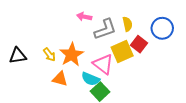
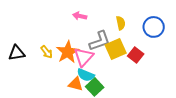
gray L-shape: (105, 29) -> (100, 41), moved
red square: (139, 44) -> (136, 55), moved
pink triangle: (103, 64) -> (84, 57), moved, turned 35
orange triangle: (60, 79) -> (76, 84), moved

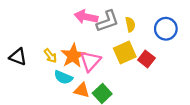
pink arrow: (80, 16) -> (86, 17), size x1.5
gray L-shape: (100, 41) -> (108, 21), moved
black triangle: (17, 53) -> (18, 57), turned 30
cyan semicircle: (86, 75) -> (63, 77), moved

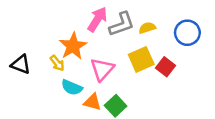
pink arrow: (86, 17) -> (97, 19), turned 110
yellow semicircle: (130, 24) -> (147, 28), turned -96
orange star: (73, 56) -> (73, 46), moved

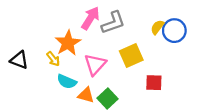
yellow semicircle: (147, 28) -> (157, 27), moved, turned -35
red square: (165, 67) -> (154, 83), moved, turned -36

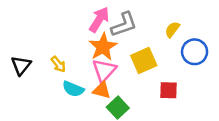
blue circle: (174, 31) -> (195, 52), moved
orange star: (68, 43) -> (103, 47), moved
black triangle: (19, 60) -> (21, 65), turned 48
orange triangle: (86, 95) -> (102, 90), moved

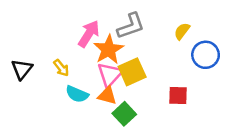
pink arrow: (99, 20) -> (89, 34), moved
yellow square: (144, 60) -> (132, 72), moved

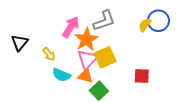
blue circle: (206, 55) -> (158, 21), moved
black triangle: (22, 69) -> (20, 43), moved

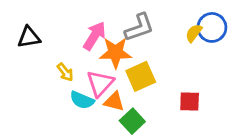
orange star: (86, 39) -> (116, 53), turned 30
black triangle: (20, 43) -> (29, 37), moved, turned 42
pink triangle: (87, 59) -> (100, 83), moved

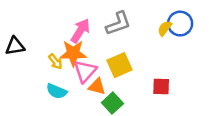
black triangle: (29, 37) -> (15, 46), moved
orange star: (116, 53) -> (73, 53), moved
cyan semicircle: (82, 100) -> (57, 91), moved

